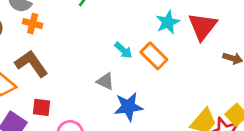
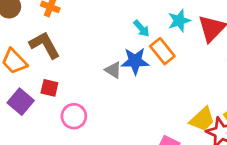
cyan arrow: (123, 50) -> (141, 28), moved
blue star: (128, 107) -> (135, 61), moved

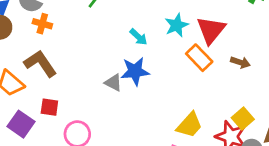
orange rectangle: (162, 51) -> (199, 58), moved
yellow trapezoid: (202, 119) -> (189, 125), moved

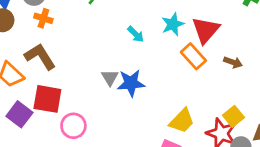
blue star: (135, 71) -> (131, 83), moved
gray triangle: (113, 83) -> (110, 77), turned 30
red square: (49, 107) -> (47, 99), size x1.6

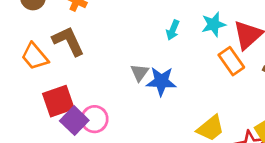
cyan arrow: (136, 34) -> (173, 30), turned 60
red square: (47, 99) -> (58, 101), moved, turned -36
purple square: (19, 114) -> (74, 121), moved

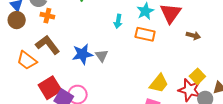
orange rectangle: (231, 61) -> (145, 34), moved, turned -30
blue star: (161, 81) -> (82, 54), moved

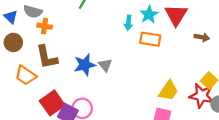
brown circle: (17, 20) -> (13, 42), moved
cyan arrow: (118, 21) -> (128, 23), moved
brown L-shape: (48, 45) -> (47, 57), turned -150

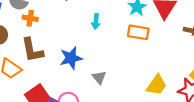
cyan arrow: (128, 23) -> (96, 21), moved
gray triangle: (105, 65) -> (99, 77), moved

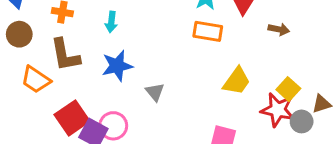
cyan arrow: (96, 21) -> (111, 22), moved
yellow trapezoid: (157, 85) -> (237, 81), moved

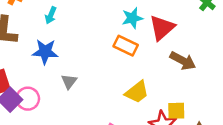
brown arrow: (279, 29) -> (183, 61), size x1.5
yellow square: (288, 89) -> (176, 111), turned 30

